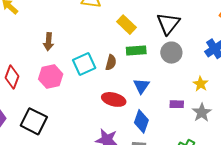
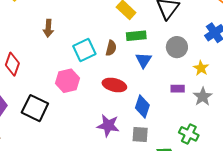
gray circle: (171, 53) -> (177, 47), moved
pink hexagon: (51, 77) -> (68, 81), moved
blue triangle: (141, 86) -> (144, 60), moved

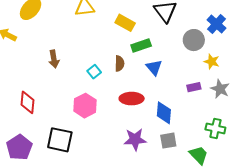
gray circle: (177, 47) -> (194, 40), moved
cyan square: (84, 50) -> (94, 72), size x0.6

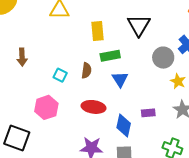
yellow rectangle: (125, 23) -> (98, 31), turned 48
cyan square: (94, 72) -> (60, 75), turned -32
purple rectangle: (194, 87) -> (148, 113), moved

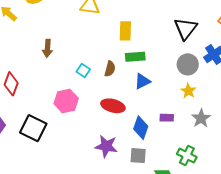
black triangle: (139, 25) -> (186, 29), moved
blue triangle: (120, 79) -> (142, 81), turned 30
yellow star: (178, 81) -> (188, 91), moved

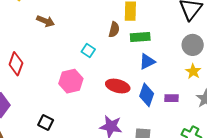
brown arrow: (47, 48) -> (46, 21), moved, turned -72
brown semicircle: (110, 69) -> (114, 30), moved
black square: (33, 128) -> (46, 122), moved, size x0.6
blue diamond: (141, 128) -> (147, 95), moved

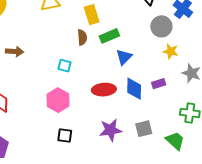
black square: (46, 122) -> (65, 135), moved

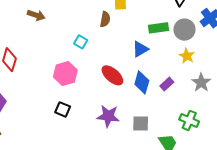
green rectangle: (109, 36) -> (159, 28), moved
purple rectangle: (159, 84) -> (167, 84), turned -40
red ellipse: (104, 90) -> (112, 75), turned 30

